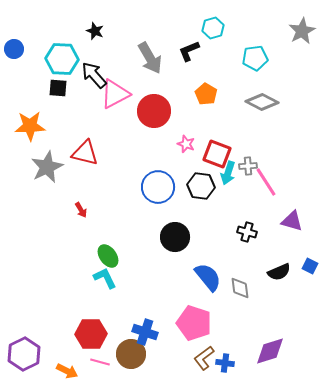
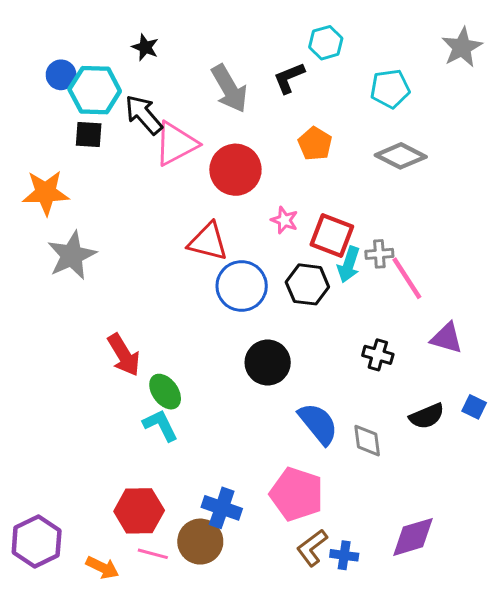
blue circle: (14, 49) -> (61, 75), moved
red triangle: (85, 153) -> (208, 242), moved
red arrow: (81, 210) -> (124, 355), moved, size x1.8

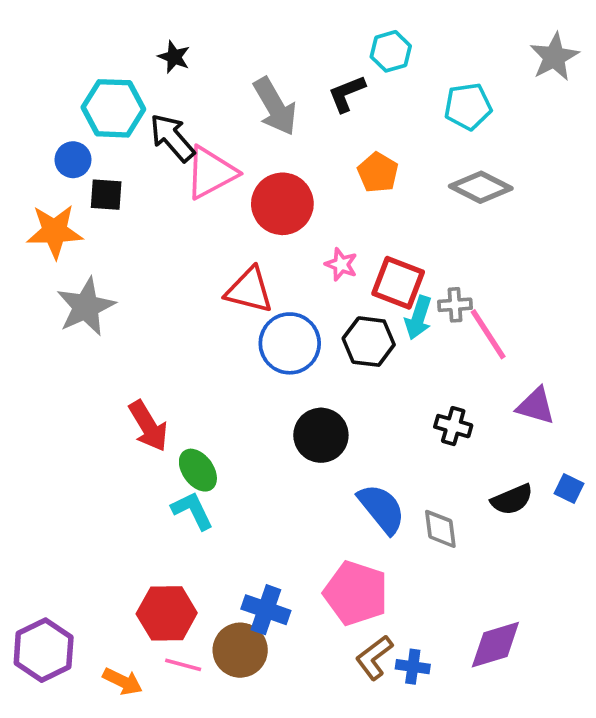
blue circle: (61, 75) -> (73, 160), moved
black square: (89, 135) -> (106, 195), moved

